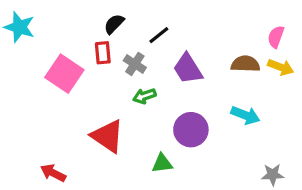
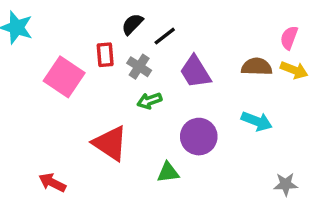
black semicircle: (114, 24) -> (132, 24), moved

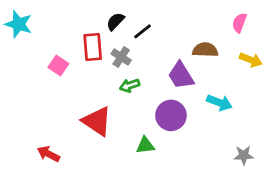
pink semicircle: (289, 38) -> (239, 23), moved
red rectangle: (105, 55) -> (93, 47), size x1.4
brown semicircle: (257, 67) -> (205, 50), moved
purple trapezoid: (195, 72) -> (181, 76), moved
pink square: (64, 77) -> (58, 66), size x0.6

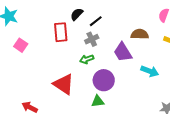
gray cross: (121, 57) -> (92, 39), moved, turned 32
pink square: (58, 66) -> (21, 45), moved
purple circle: (171, 115) -> (104, 80), moved

